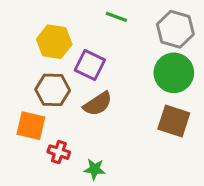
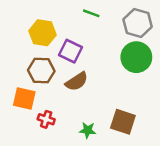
brown square: (174, 121) -> (123, 122), moved
green star: (95, 169) -> (88, 130), moved

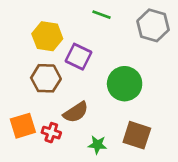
green circle: (136, 57) -> (125, 84), moved
brown semicircle: (77, 82) -> (76, 112), moved
orange square: (24, 99) -> (23, 126), moved, turned -30

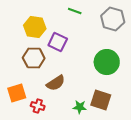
green circle: (125, 84) -> (107, 62), moved
red cross: (51, 133) -> (38, 106), moved
green star: (97, 145) -> (80, 107), moved

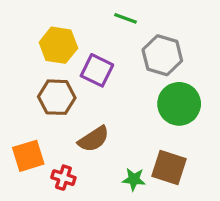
gray hexagon: (113, 19) -> (162, 55), moved

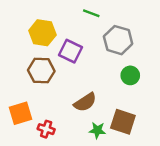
green circle: (179, 104) -> (130, 75), size x0.6
brown semicircle: (94, 139) -> (85, 102), moved

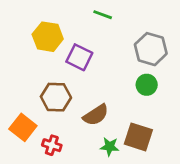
gray hexagon: (118, 40) -> (151, 49), moved
brown hexagon: (41, 71) -> (56, 97), moved
orange square: (21, 113) -> (23, 127), turned -35

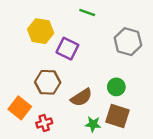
green circle: (147, 85) -> (116, 87), moved
red cross: (52, 145) -> (44, 123), turned -35

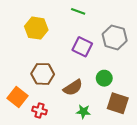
purple square: (67, 49) -> (82, 47), moved
brown square: (117, 116) -> (118, 103), moved
red cross: (44, 123) -> (39, 111), turned 32

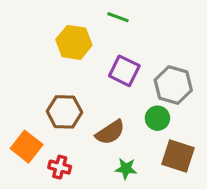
yellow hexagon: (36, 28) -> (74, 42), moved
gray hexagon: (115, 37) -> (173, 85), moved

